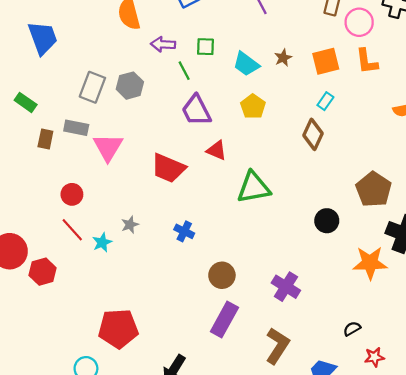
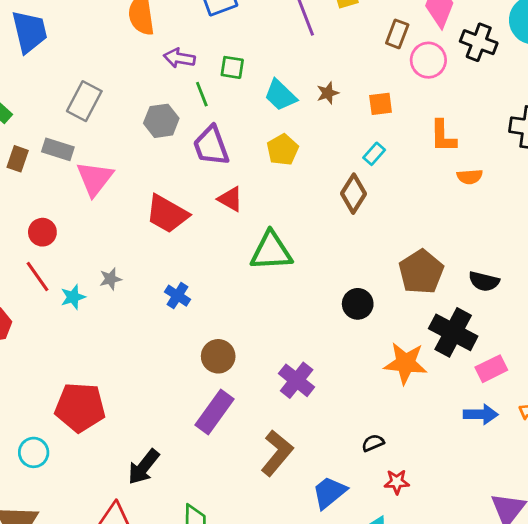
orange square: (326, 61) -> (381, 104), size x0.7
orange L-shape: (367, 61) -> (443, 136), moved
gray hexagon: (130, 86) -> (161, 121), moved

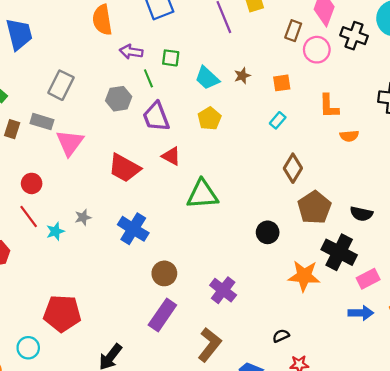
brown diamond: (354, 194) -> (293, 168), moved
blue cross: (177, 296) -> (133, 229), size x1.6

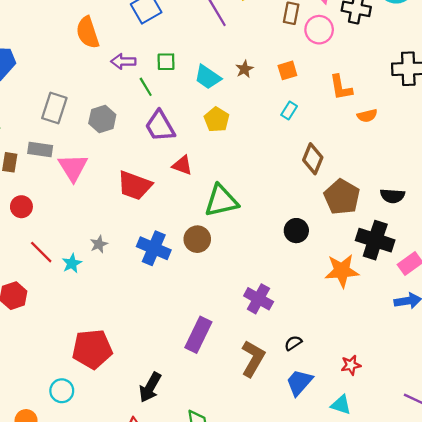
gray hexagon: (119, 99) -> (102, 119), moved
red circle: (32, 183) -> (21, 207), moved
brown circle: (164, 273) -> (197, 239), moved
black semicircle: (281, 336) -> (293, 343), moved

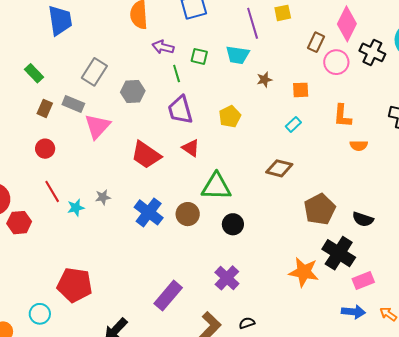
cyan trapezoid: (208, 77) -> (238, 55), moved, turned -40
brown diamond: (313, 159) -> (279, 168), moved, turned 68
black circle: (296, 231) -> (233, 224), moved

